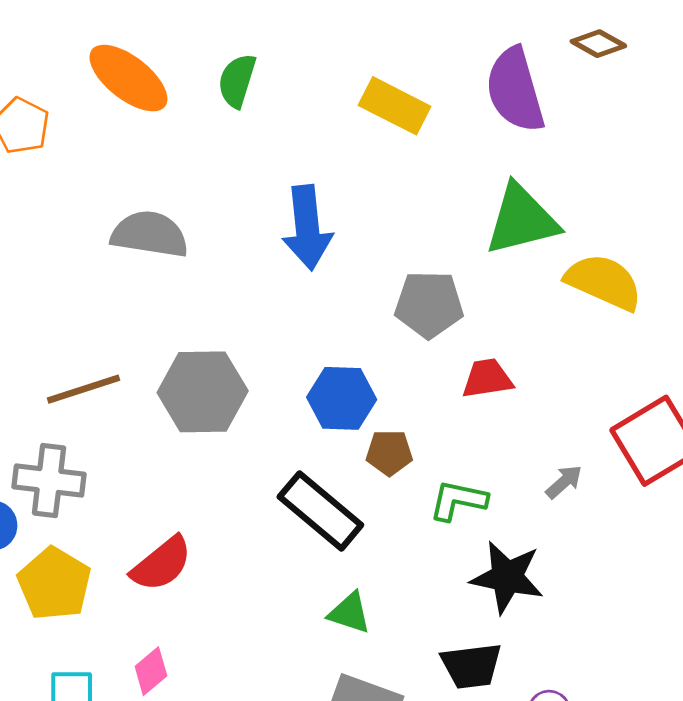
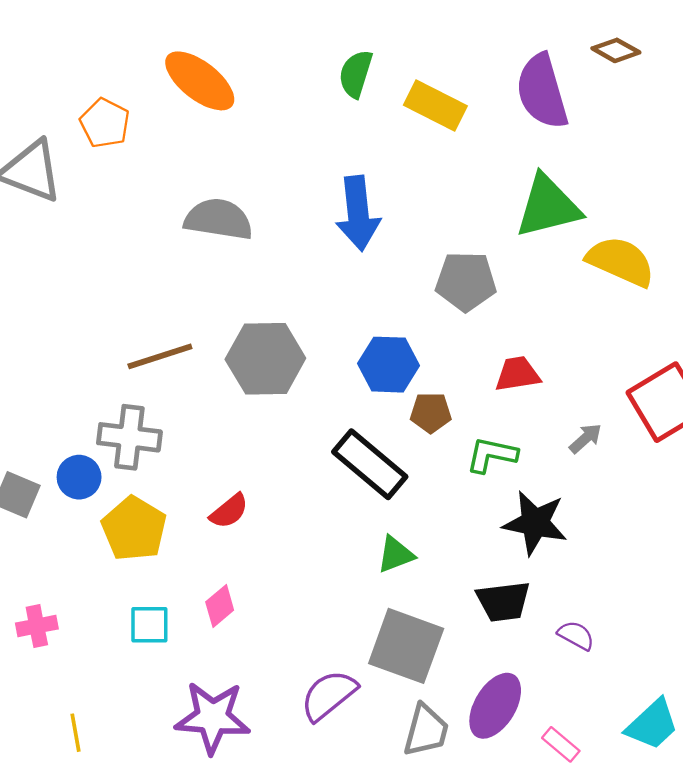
green semicircle: (237, 81) -> (356, 74), moved
red trapezoid: (487, 379) -> (517, 374), moved
red semicircle: (162, 564) -> (229, 511), size x0.7
green triangle: (350, 613) -> (396, 554), turned -39

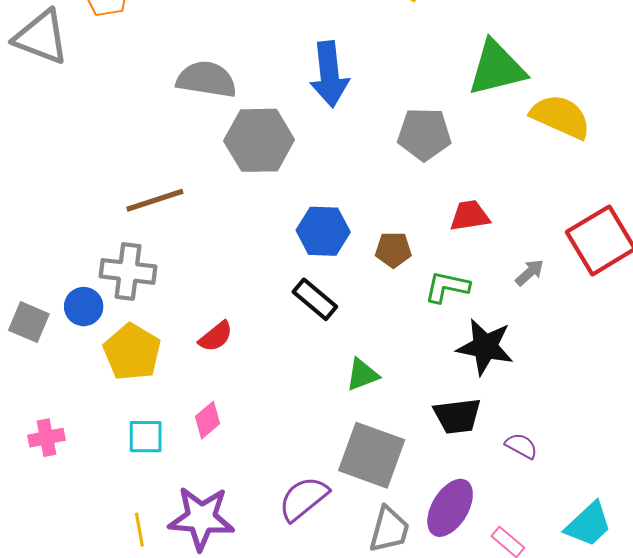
gray hexagon: (265, 359) -> (259, 140), moved
blue hexagon: (388, 365) -> (323, 231), moved
black rectangle: (370, 464) -> (315, 299), moved, size x0.7
yellow line: (75, 733) -> (139, 530), moved

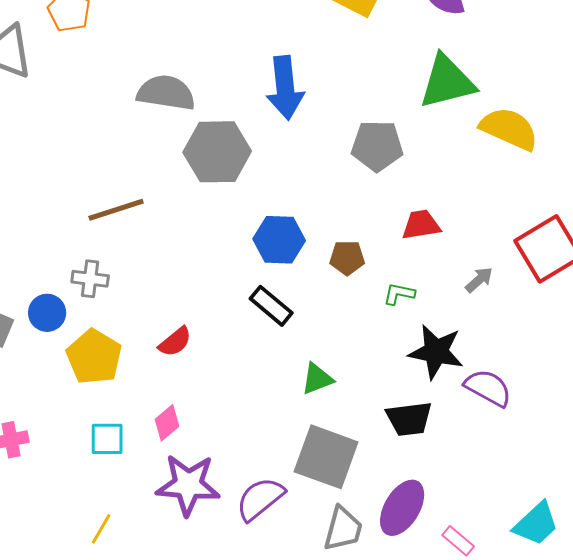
gray cross: (128, 271) -> (90, 279), size x0.7
green L-shape: (447, 287) -> (399, 294), size x0.7
purple semicircle: (521, 446) -> (488, 388), moved, size x1.5
purple star: (201, 518) -> (188, 485), moved
yellow line: (139, 530) -> (101, 529), turned 40

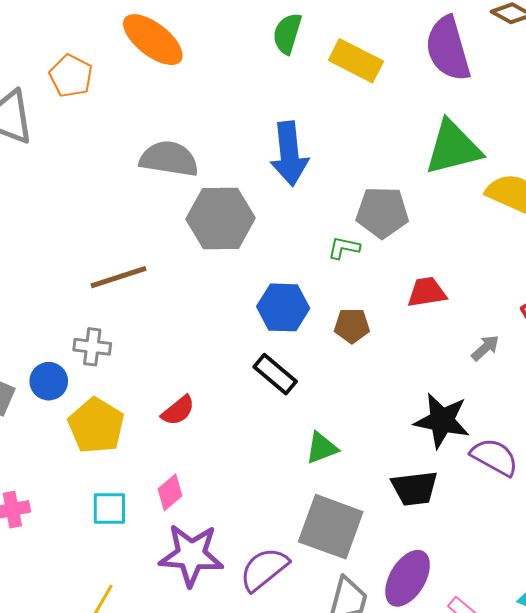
green L-shape: (399, 294) -> (344, 248), moved

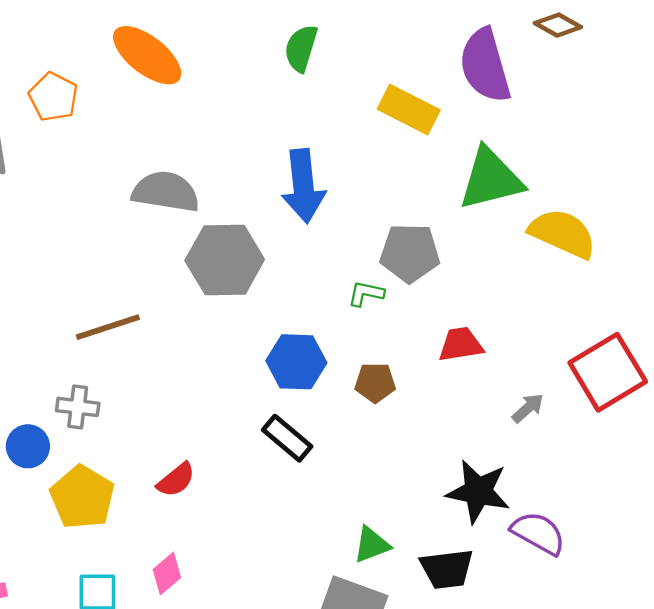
yellow rectangle: (356, 61) -> (409, 110), moved
green triangle: (322, 448) -> (372, 545), moved

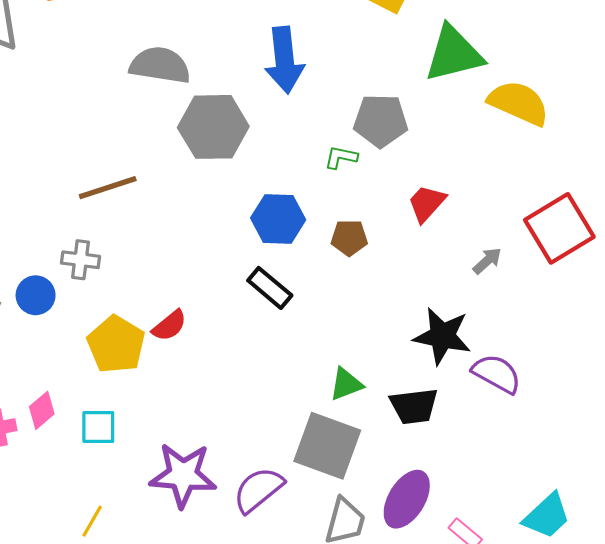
red trapezoid: (461, 344) -> (427, 203), turned -39
yellow pentagon: (82, 497) -> (116, 344), moved
pink diamond: (167, 574) -> (42, 410), moved

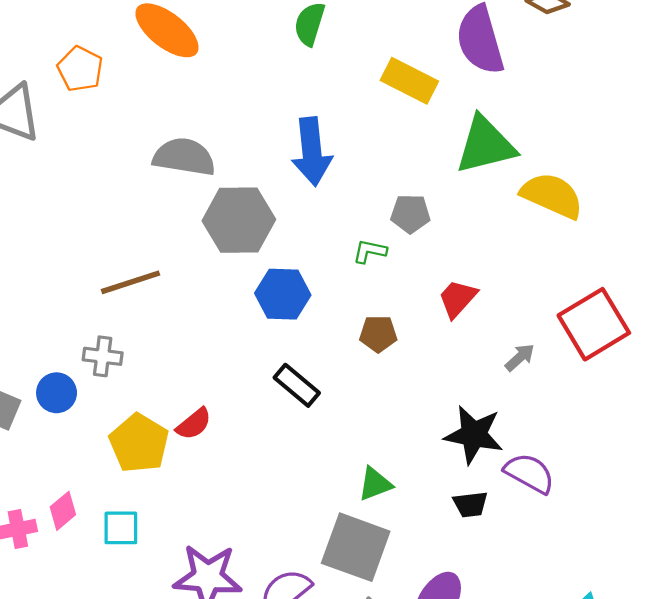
gray pentagon: (381, 121) -> (410, 214), size x0.7
blue hexagon: (278, 219) -> (283, 294), moved
black trapezoid: (414, 406) -> (470, 504), moved, size x0.7

